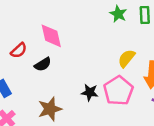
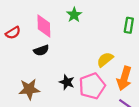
green star: (118, 14) -> (74, 15), moved
black semicircle: (43, 64) -> (41, 50), moved

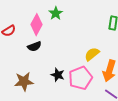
green star: (74, 15) -> (56, 13), moved
pink diamond: (44, 26) -> (37, 25), turned 30

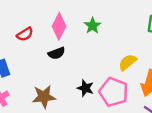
green star: (56, 13) -> (93, 26), moved
pink pentagon: (81, 78) -> (114, 92), turned -30

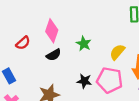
green star: (93, 26) -> (84, 44), moved

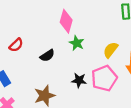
pink diamond: (52, 31) -> (66, 21), moved
pink pentagon: (110, 80) -> (104, 78), turned -30

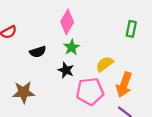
black star: (79, 80) -> (66, 70), moved

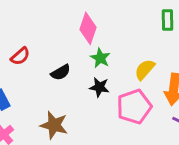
brown star: (24, 92) -> (54, 125), turned 30

